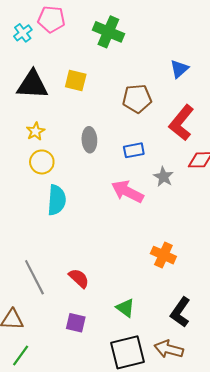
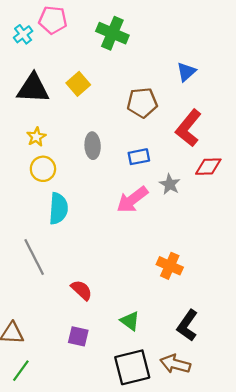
yellow square: (76, 81) -> (78, 84), turned 35
pink arrow: (127, 192) -> (132, 200), turned -64
gray line: (34, 277) -> (34, 257), moved

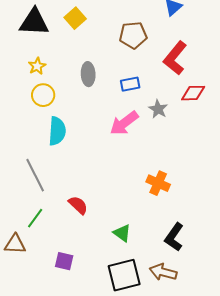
purple square: (78, 336) -> (64, 261), moved
green line: (21, 371) -> (35, 218), moved

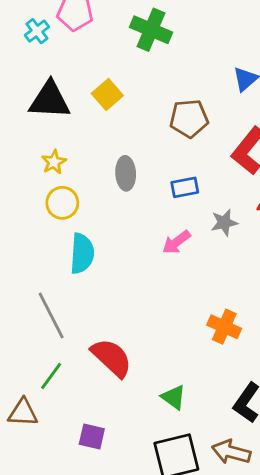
gray star: (158, 109) -> (224, 223), turned 30
pink arrow: (124, 123) -> (176, 242), size x0.7
red semicircle: (78, 205) -> (112, 358), size x1.5

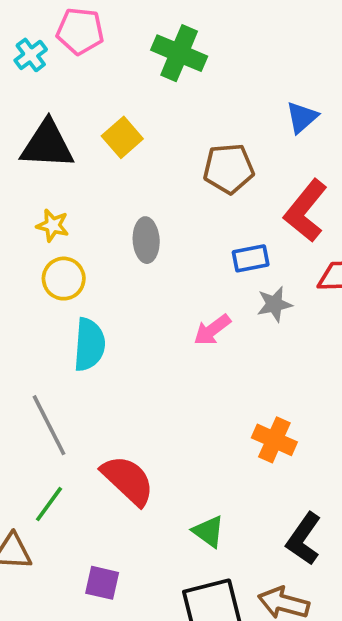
yellow star: (54, 162) -> (53, 225), turned -30
blue rectangle: (185, 187) -> (251, 258), moved

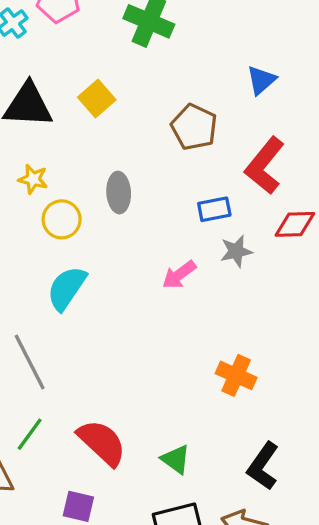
brown pentagon: (229, 169) -> (194, 127), turned 30
yellow circle: (64, 279) -> (62, 219), moved
cyan semicircle: (89, 345) -> (67, 288), turned -150
red semicircle: (128, 480) -> (102, 443), moved

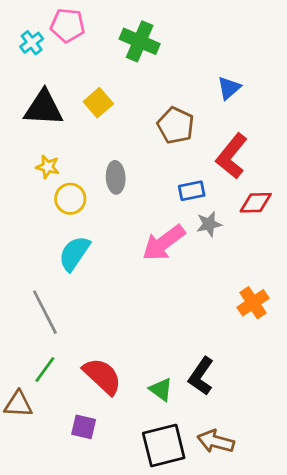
pink arrow: (179, 275) -> (164, 243), size x1.6
orange cross: (236, 375) -> (253, 303), moved, turned 32
black L-shape: (263, 466) -> (201, 376), moved

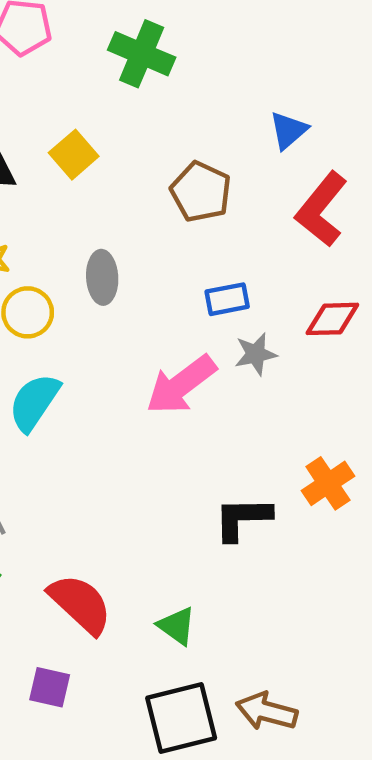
red L-shape: (232, 156) -> (321, 209), moved
black L-shape: (201, 376) -> (242, 518), moved, turned 54

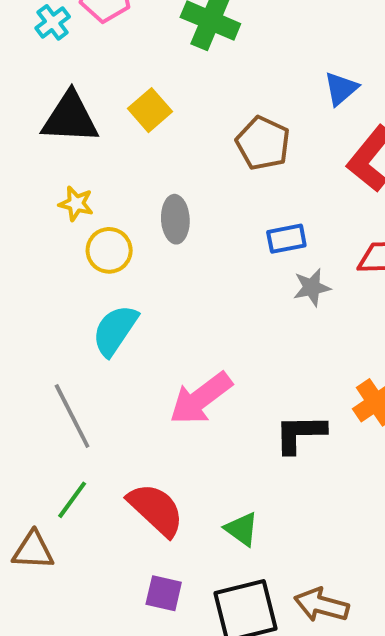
pink arrow: (181, 385) -> (201, 398), moved
purple square: (50, 687) -> (164, 593), moved

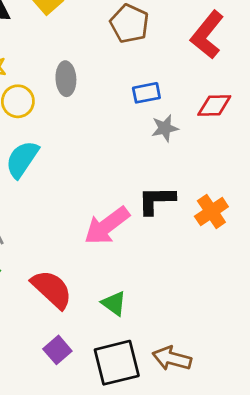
pink arrow: (201, 398) -> (107, 226), moved
black L-shape: (300, 434) -> (156, 200), moved
purple square: (164, 593) -> (57, 350), turned 36

